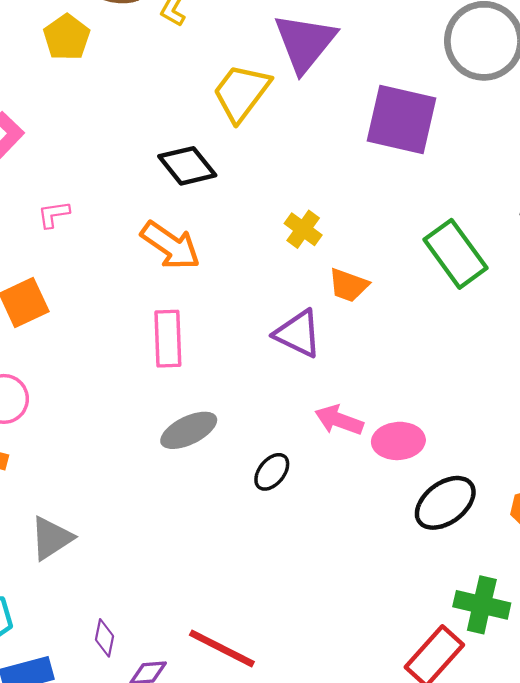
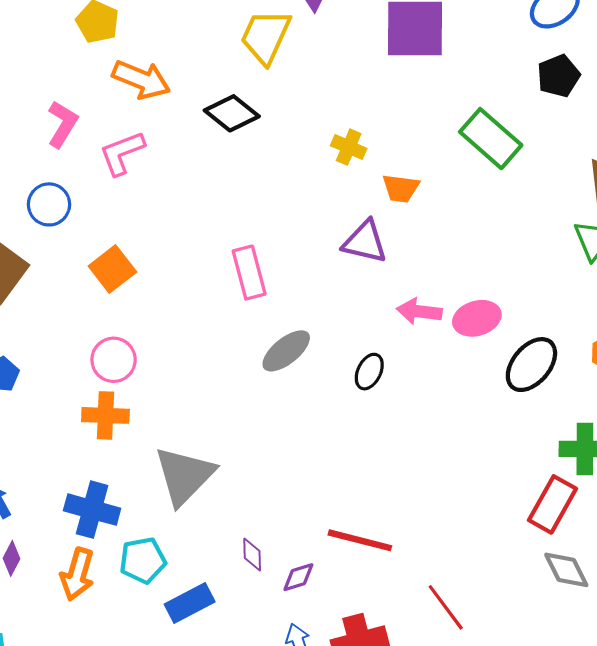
pink L-shape: (54, 214) -> (122, 153), moved, size x1.6
orange arrow: (170, 245) -> (141, 80), moved
gray triangle: (51, 538) -> (184, 476), size x1.5

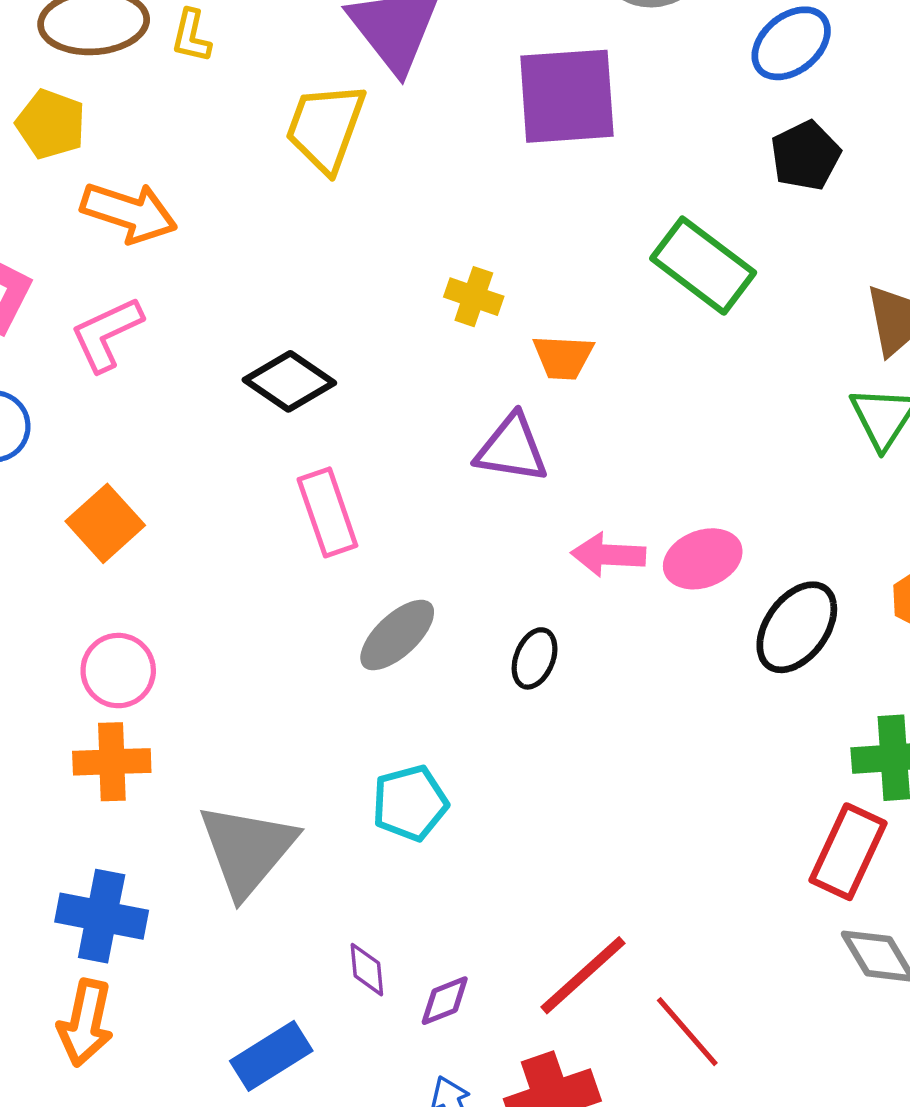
black diamond: (232, 113) -> (289, 381), moved
red line: (360, 540) -> (583, 975), moved, turned -52
cyan pentagon: (143, 560) -> (410, 803), moved

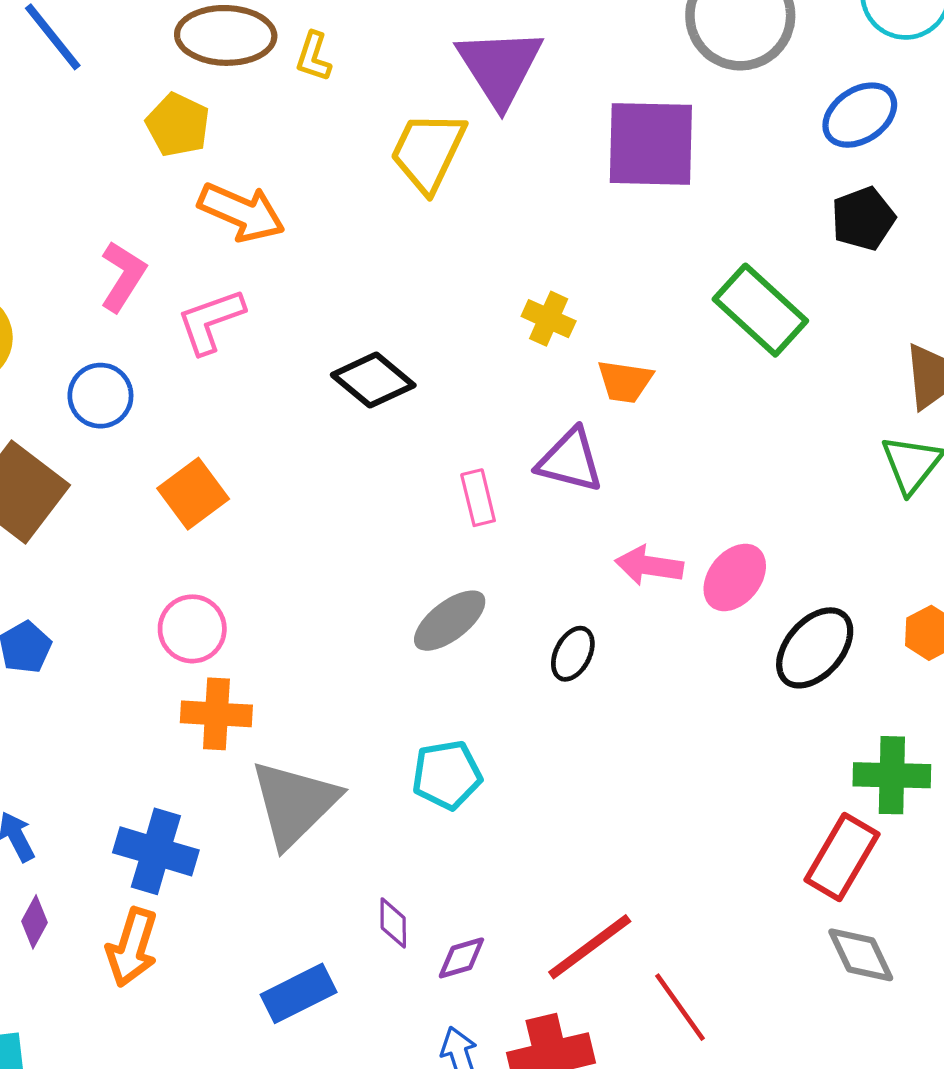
pink rectangle: (327, 512) -> (478, 498), moved, size x0.7
pink ellipse: (703, 559) -> (735, 577), turned -36
orange cross: (112, 762) -> (216, 714), moved

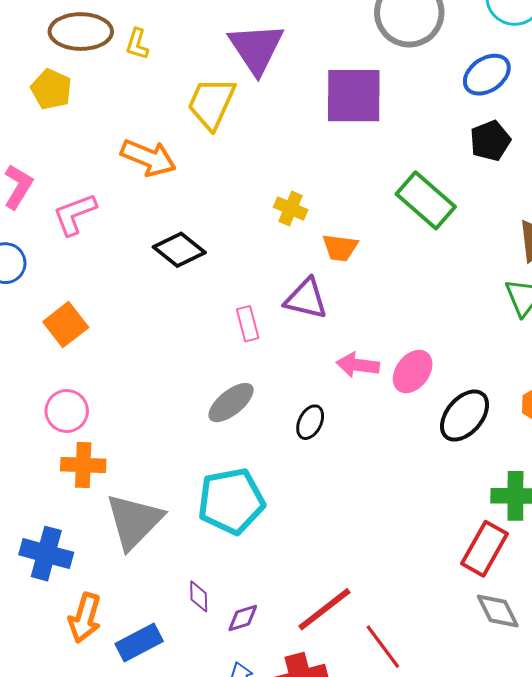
orange arrow: (241, 212) -> (149, 158), moved
cyan pentagon: (447, 775) -> (231, 501), size x1.5
orange arrow: (132, 947) -> (85, 618), moved

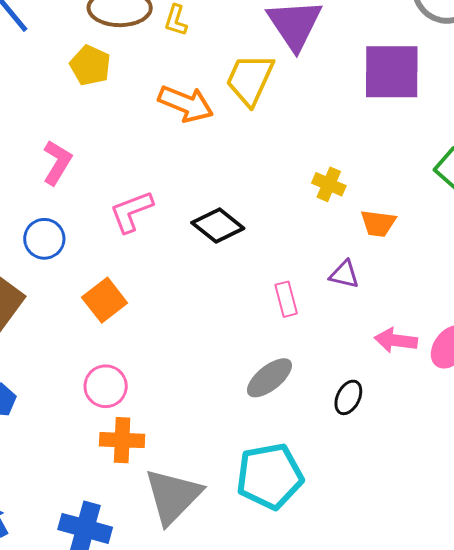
orange arrow: (149, 158) -> (186, 104), moved
pink L-shape: (75, 214) -> (131, 212), moved
purple triangle: (306, 299) -> (344, 274), size x0.7

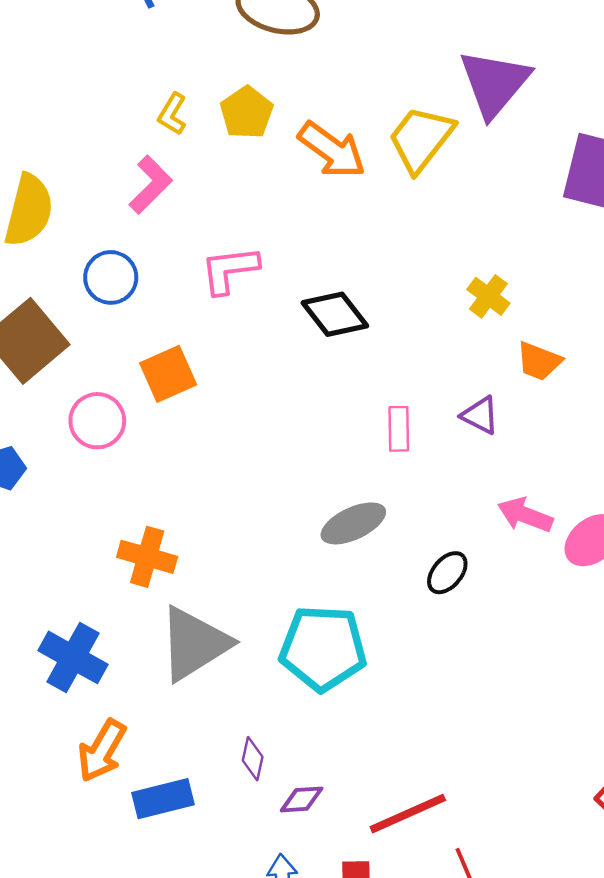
yellow L-shape: (176, 20) -> (172, 114), moved
yellow pentagon: (90, 65) -> (247, 113), moved
pink circle: (106, 386) -> (97, 421), moved

